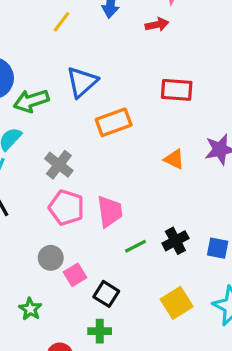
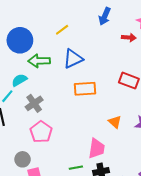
yellow line: (61, 22) -> (62, 30), moved
gray cross: (59, 165) -> (34, 103), moved
pink trapezoid: (110, 211) -> (97, 148), moved

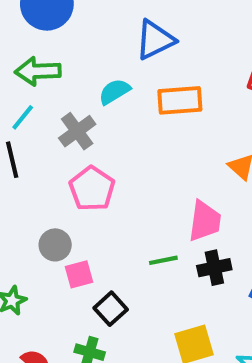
green arrow: (39, 61) -> (38, 71), moved
cyan semicircle: (19, 80) -> (114, 92), moved

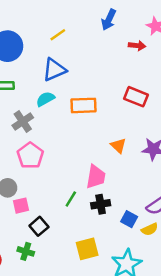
blue triangle: (155, 40) -> (54, 70), moved
green line: (163, 260) -> (71, 199), turned -49

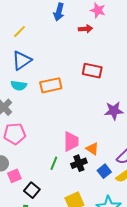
cyan semicircle: (45, 99) -> (19, 86), turned -133
orange triangle: (118, 146) -> (92, 149), moved
pink pentagon: (30, 156) -> (15, 134), turned -30
blue square: (129, 219) -> (104, 171), turned 32

